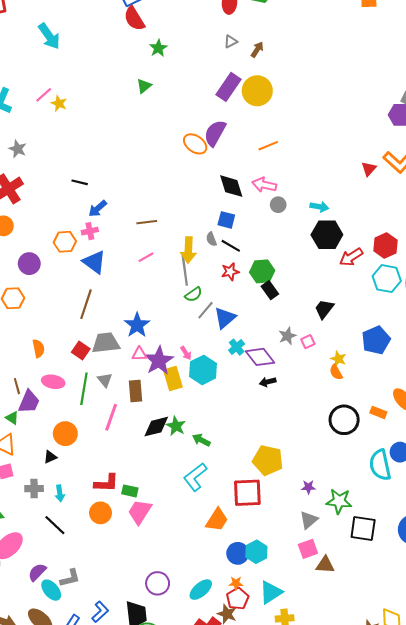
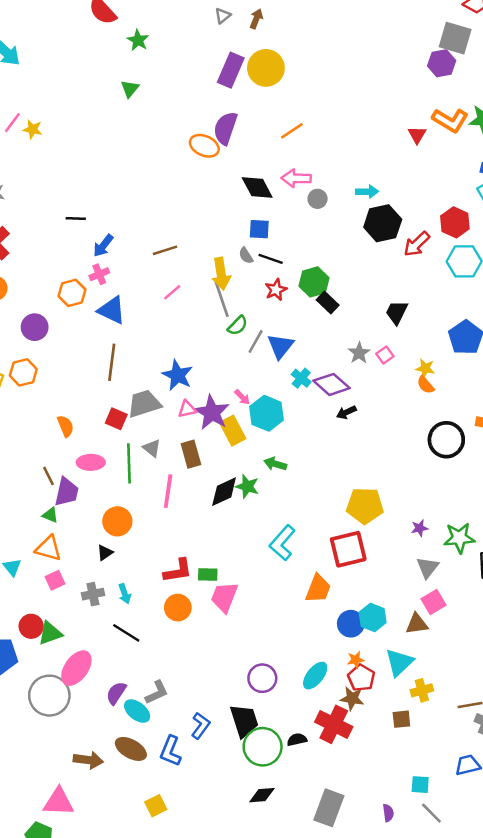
green arrow: (201, 440) -> (275, 464), moved
brown triangle: (325, 565) -> (417, 624), moved

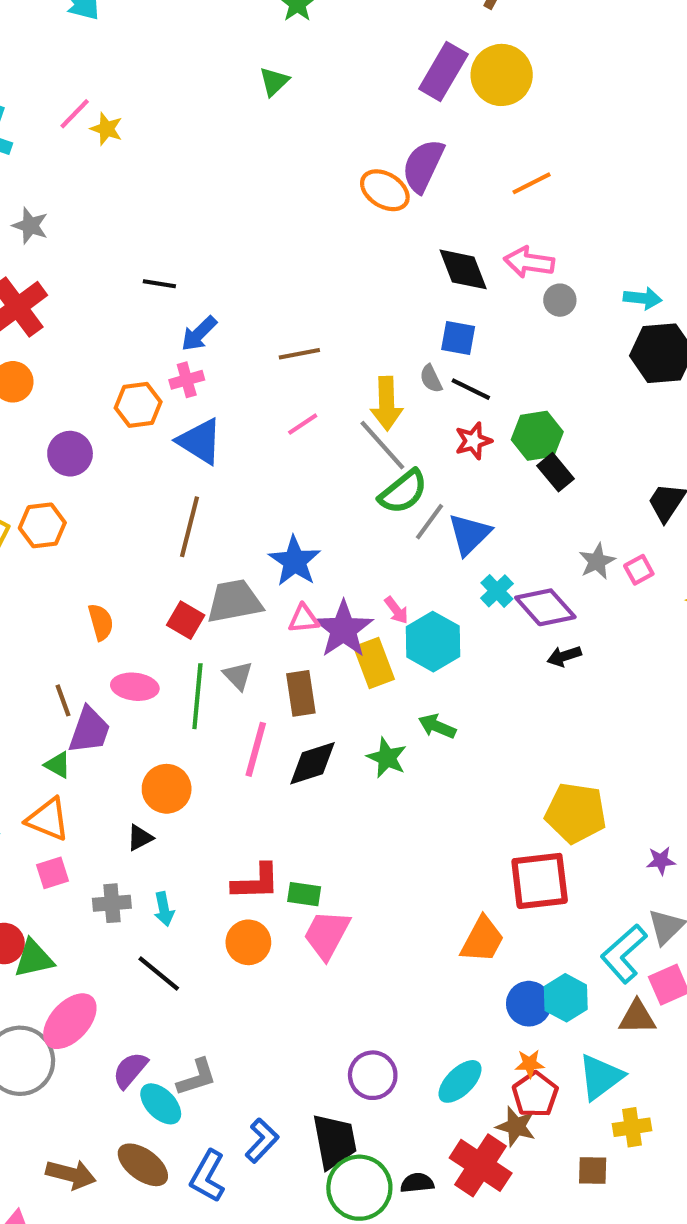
gray line: (222, 299) -> (382, 445), turned -30
green semicircle: (238, 326) -> (403, 492), size x1.4
black diamond: (224, 492) -> (312, 763), moved
cyan L-shape: (282, 543) -> (624, 954), moved

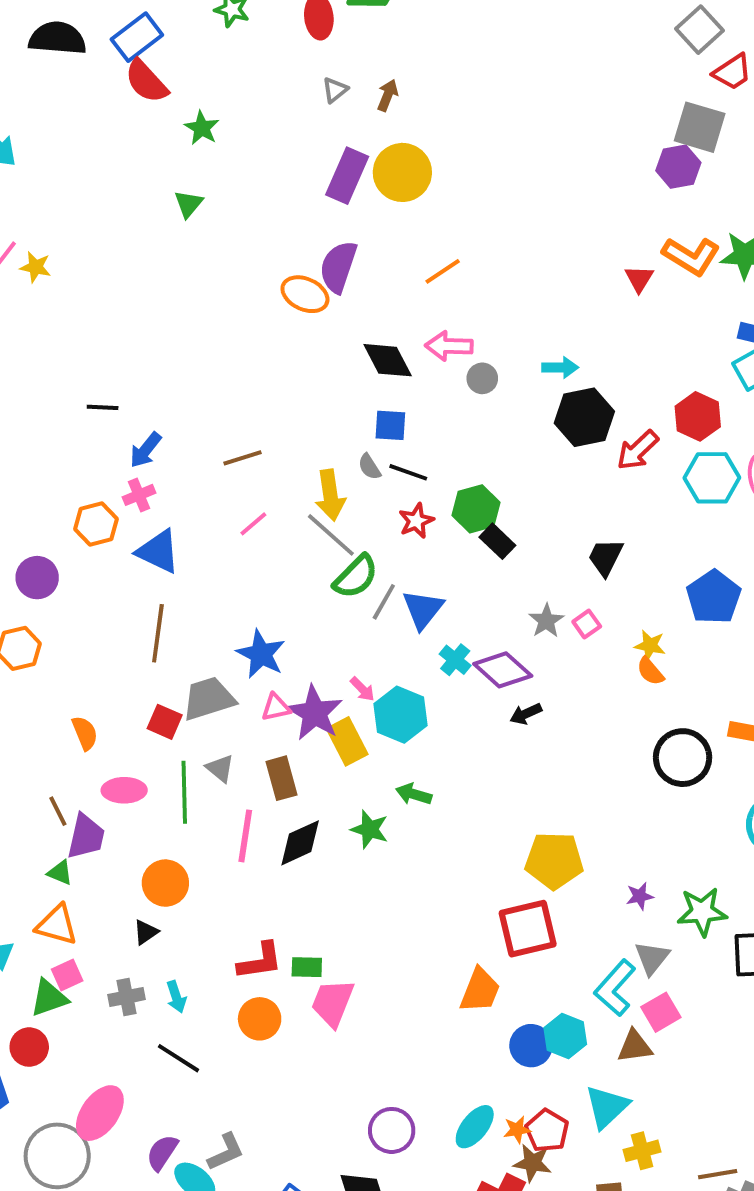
green triangle: (34, 959) -> (49, 998), moved
orange star: (530, 1064) -> (517, 1130), moved

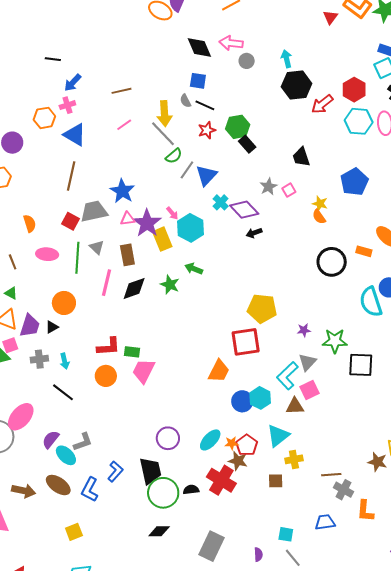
cyan arrow: (560, 367) -> (287, 59), turned -108
black trapezoid: (606, 557) -> (301, 157), turned -50
green semicircle: (356, 577) -> (174, 156), size x0.7
purple trapezoid: (86, 836) -> (30, 326), moved

